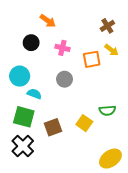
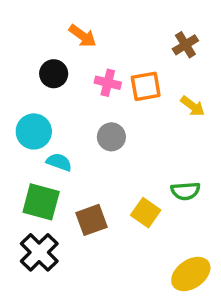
yellow arrow: (112, 50) -> (193, 106), moved
orange square: (92, 59) -> (146, 86), moved

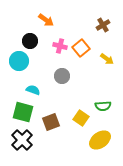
orange square: (146, 86) -> (81, 48), turned -30
cyan circle: (34, 131) -> (19, 61), moved
yellow ellipse: (191, 274) -> (100, 140), moved

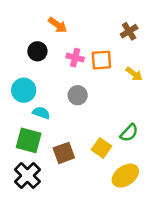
orange square: (81, 48) -> (101, 60), turned 36
cyan circle: (19, 61) -> (24, 90), moved
green semicircle: (103, 106) -> (129, 133), turned -42

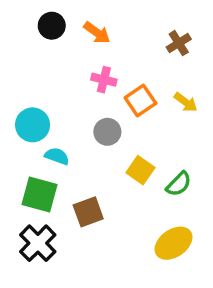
orange arrow: (58, 25) -> (97, 33), moved
black circle: (37, 51) -> (52, 26), moved
orange square: (101, 60) -> (140, 100), moved, turned -30
yellow square: (101, 148) -> (140, 170), moved

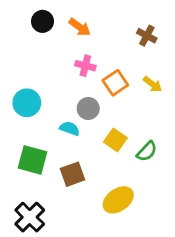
brown cross: (179, 43) -> (147, 36), turned -30
cyan semicircle: (57, 156) -> (70, 128), moved
black cross: (38, 243) -> (30, 217), moved
yellow ellipse: (173, 243) -> (118, 200), moved

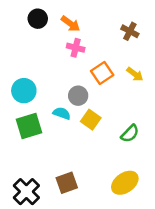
pink cross: (85, 66) -> (76, 48), moved
yellow square: (115, 140) -> (91, 120), moved
green square: (33, 160) -> (29, 126), moved, turned -32
brown square: (73, 174) -> (67, 183), moved
yellow ellipse: (118, 200) -> (125, 183), moved

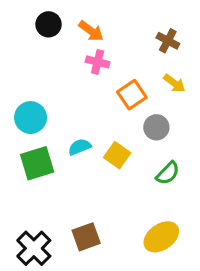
yellow arrow: (135, 74) -> (174, 83), moved
gray circle: (78, 96) -> (156, 127), moved
cyan semicircle: (62, 113) -> (80, 147), turned -42

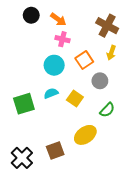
brown cross: (168, 41) -> (107, 26), size x1.5
yellow arrow: (174, 83) -> (111, 53), turned 72
cyan circle: (31, 118) -> (54, 65), moved
yellow ellipse: (161, 237) -> (85, 135), moved

